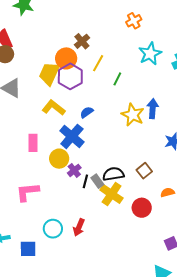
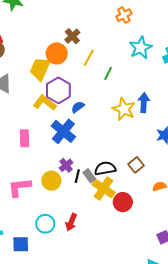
purple hexagon: (70, 76) -> (58, 90), moved
yellow circle: (59, 159) -> (51, 181), moved
red circle: (142, 208) -> (123, 202), moved

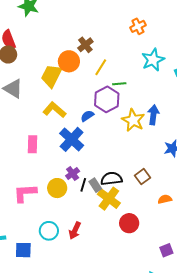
green line: (108, 73) -> (119, 84), turned 56
purple hexagon: (58, 90) -> (107, 99), moved
red circle: (123, 202) -> (129, 223), moved

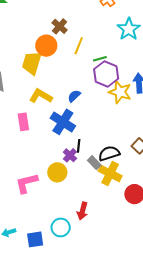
purple hexagon: (107, 99) -> (106, 74), moved
pink rectangle: (32, 144) -> (23, 122), moved
black line: (83, 185) -> (79, 146), moved
cyan circle: (49, 231) -> (61, 227), moved

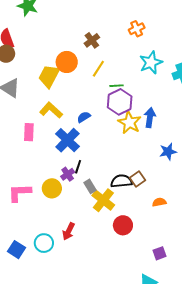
brown cross: (60, 26) -> (92, 40), moved
black semicircle: (109, 153) -> (121, 181), moved
blue square: (35, 239) -> (16, 250), turned 30

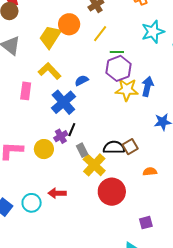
yellow star: (130, 122) -> (127, 90), turned -30
red circle: (123, 225) -> (112, 192), size x1.4
red arrow: (69, 231) -> (57, 193), turned 60

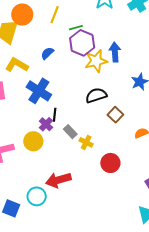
blue semicircle: (82, 80) -> (47, 53), moved
black semicircle: (114, 147) -> (96, 95), moved
yellow cross: (94, 165) -> (86, 142), size x0.6
red circle: (112, 192) -> (110, 163), size x0.7
red arrow: (57, 193) -> (58, 180), size x1.4

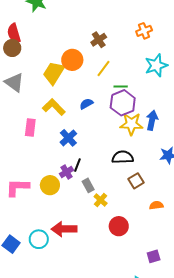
blue cross: (39, 91) -> (68, 138), size x0.7

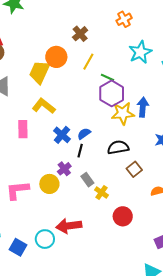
green line: (121, 87) -> (107, 77), turned 32
blue semicircle: (86, 104) -> (84, 134), moved
black line: (77, 165) -> (80, 151), moved

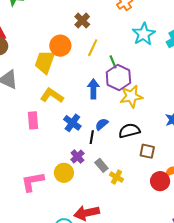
green line: (107, 77) -> (113, 62), turned 48
blue arrow: (143, 107) -> (93, 89), moved
blue semicircle: (84, 134) -> (102, 124), moved
brown square: (134, 169) -> (147, 151), turned -35
red circle: (123, 216) -> (160, 181), moved

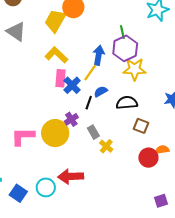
yellow line: (93, 48) -> (90, 73), moved
pink rectangle: (33, 120) -> (61, 78), moved
yellow circle: (64, 173) -> (55, 133), size x1.4

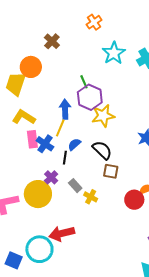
black semicircle: (127, 103) -> (102, 150), turned 60
brown square: (141, 126) -> (111, 171), moved
cyan circle: (46, 187) -> (39, 249), size x1.4

